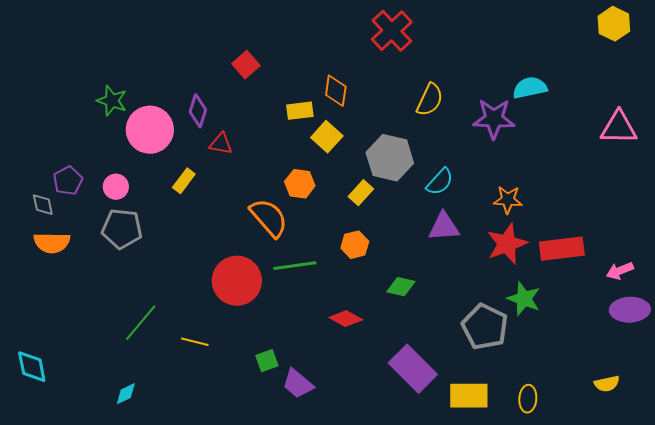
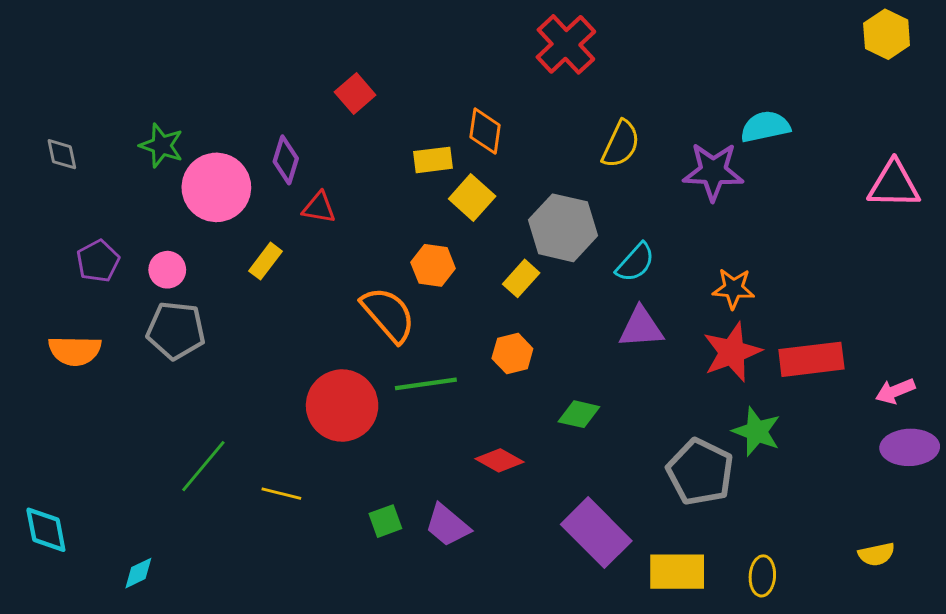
gray diamond: (43, 205) -> (62, 154), moved
purple trapezoid: (298, 384) -> (447, 525), moved
cyan diamond: (126, 394) -> (138, 573), moved

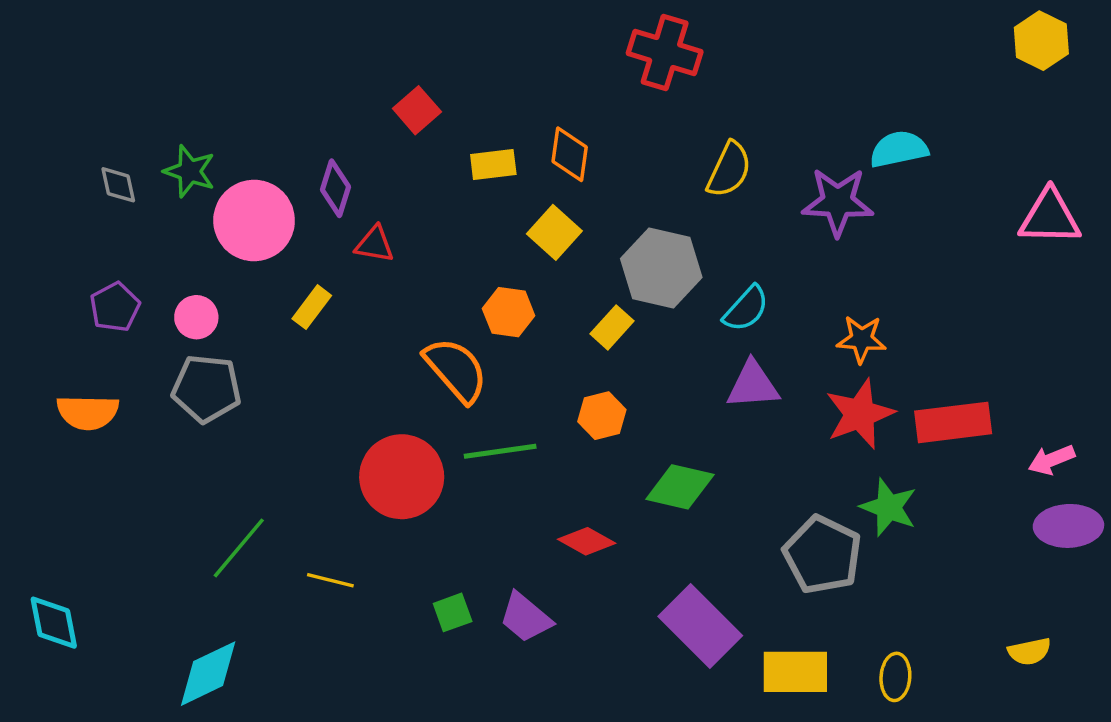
red cross: (566, 44) -> (665, 53), turned -30
gray diamond: (62, 154) -> (118, 185), moved
yellow rectangle: (433, 160) -> (493, 164), moved
green diamond: (579, 414) -> (680, 487), size x1.4
cyan diamond: (138, 573) -> (208, 674), moved, size x1.8

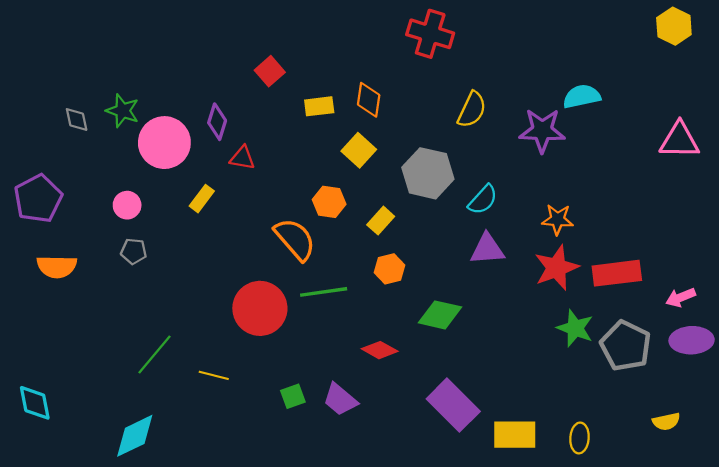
purple pentagon: (115, 307) -> (38, 199), moved, size x1.5
yellow rectangle: (612, 327) -> (381, 221), moved
gray pentagon: (207, 388) -> (134, 251), size x0.6
gray pentagon: (822, 555) -> (626, 346), moved

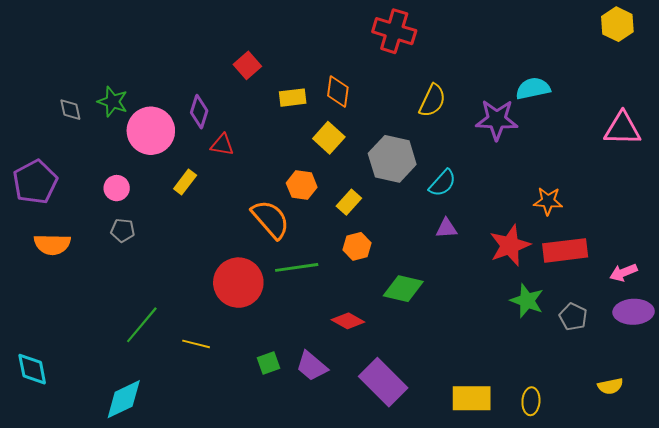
orange star: (558, 219) -> (548, 201), moved
purple triangle: (487, 249) -> (446, 228), size x0.7
gray pentagon: (626, 346) -> (573, 317), size x0.6
purple rectangle: (453, 405) -> (383, 382), moved

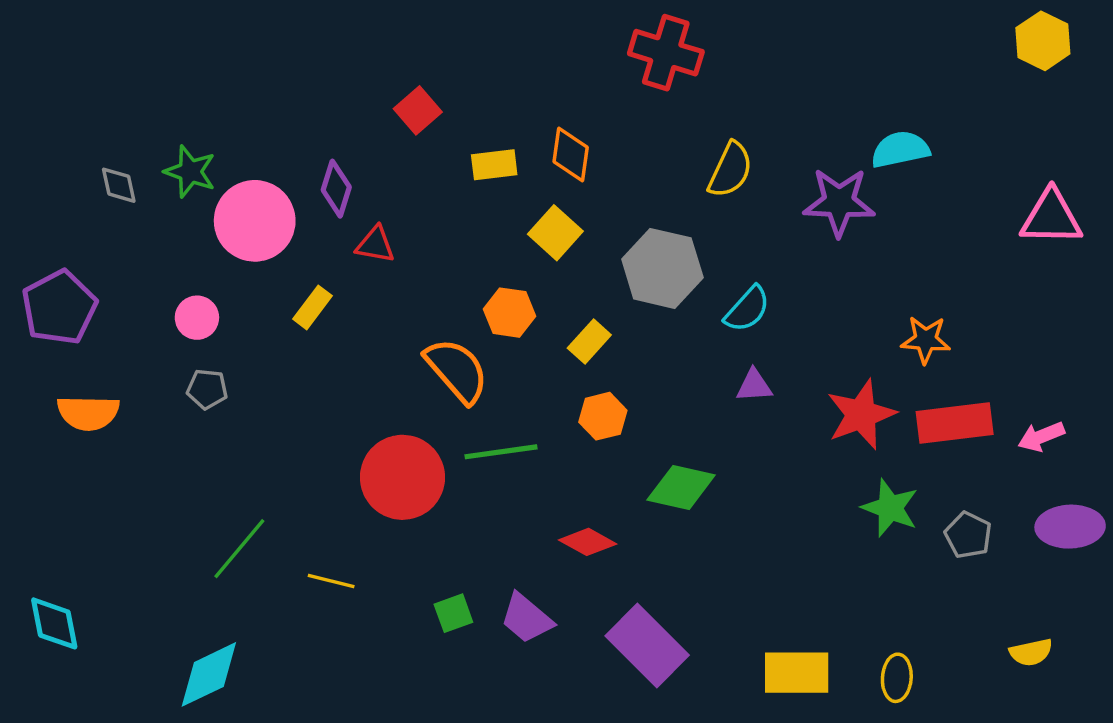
pink arrow: (623, 273) -> (1041, 437), moved

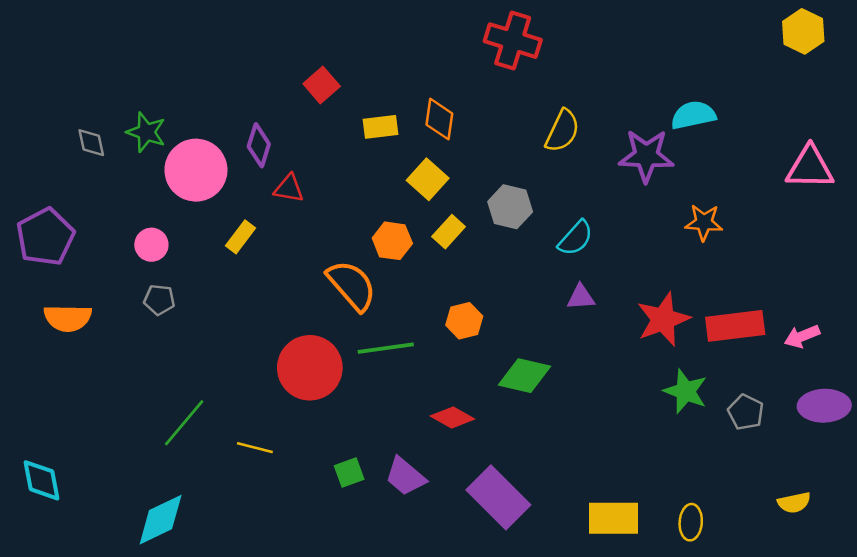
gray hexagon: (662, 268) -> (510, 207), size x0.7
orange star: (926, 340) -> (704, 222), moved
yellow rectangle: (589, 341) -> (449, 232), moved

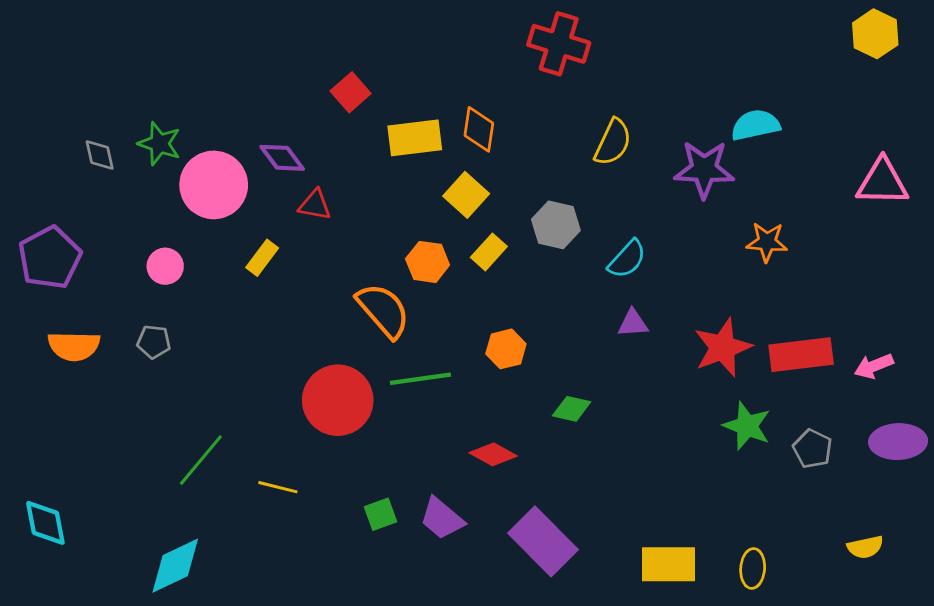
yellow rectangle: (381, 127) -> (415, 138), size x1.4
purple diamond: (259, 145) -> (282, 158), turned -54
gray pentagon: (159, 300) -> (154, 342), moved
green diamond: (524, 376) -> (572, 409), size x0.7

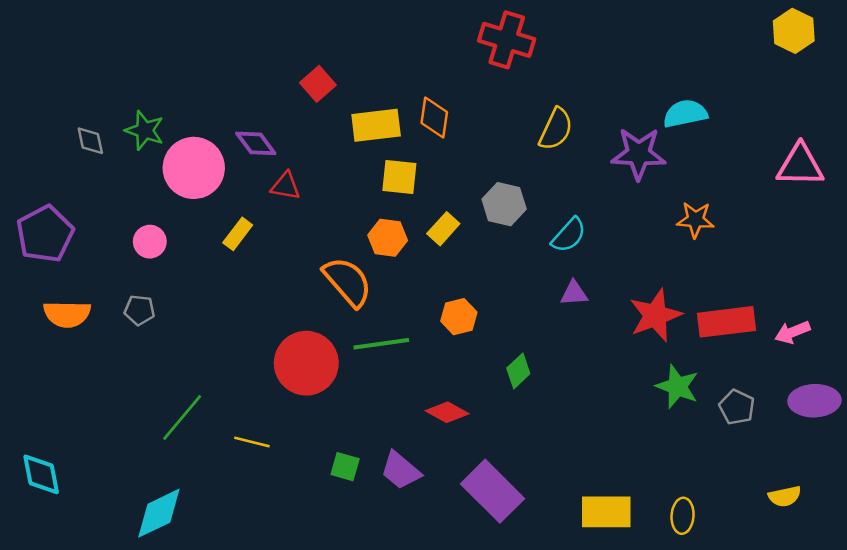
yellow square: (466, 195) -> (399, 177), moved, turned -36
green diamond: (572, 409) -> (518, 371), turned -56
green square: (380, 514) -> (345, 467), turned 36

